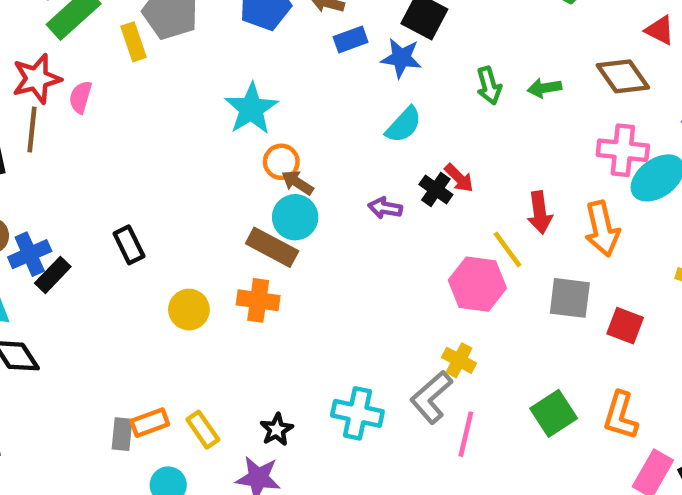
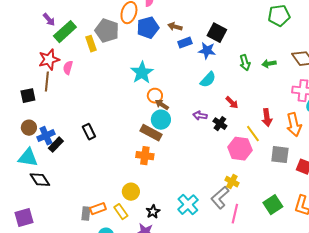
black cross: (436, 189) -> (220, 124), moved
yellow circle: (189, 310) -> (131, 192), moved
cyan cross: (357, 413) -> (188, 205), turned 35

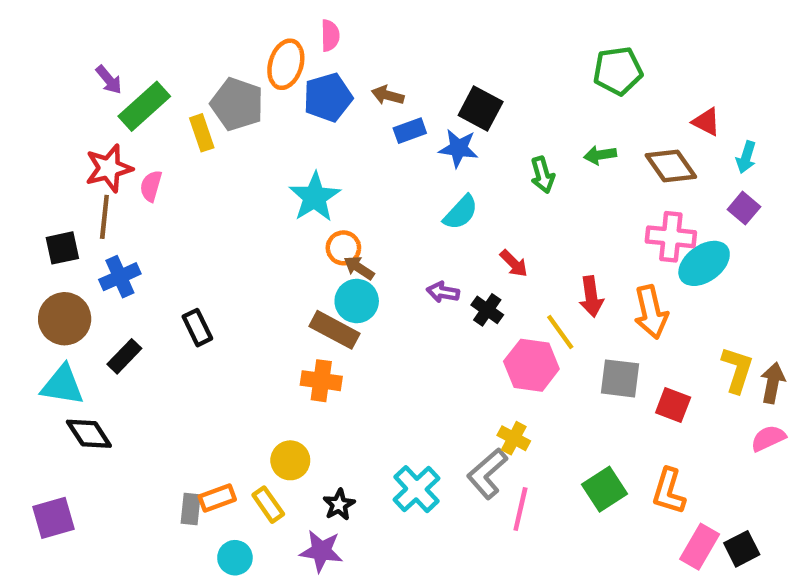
green arrow: (269, 64) -> (600, 155), moved
brown circle: (29, 128) -> (65, 319), size x1.5
blue cross: (46, 136) -> (120, 277), moved

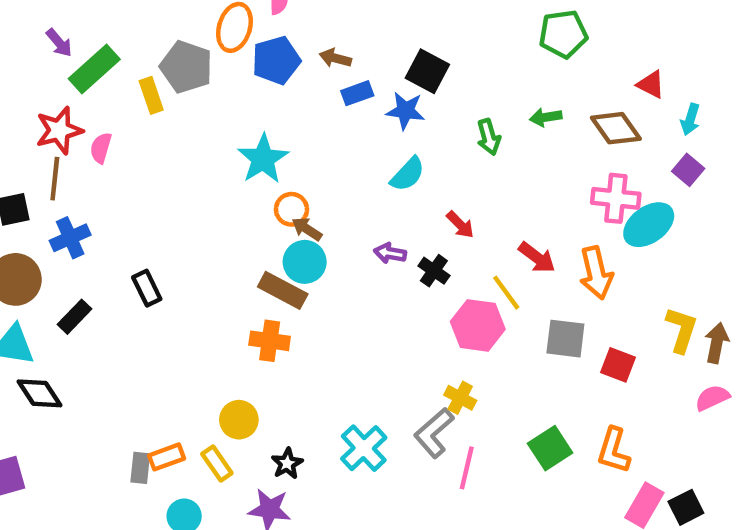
red arrow: (591, 297) -> (537, 258), turned -45

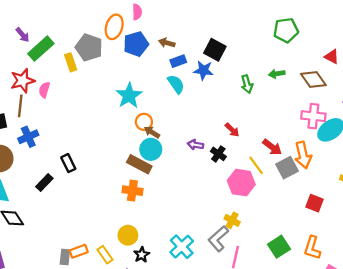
cyan semicircle: (408, 174) -> (176, 84), moved, turned -78
black rectangle: (75, 317) -> (44, 183), moved
gray square: (565, 339) -> (287, 168), moved, turned -35
yellow circle: (239, 420) -> (128, 235), moved

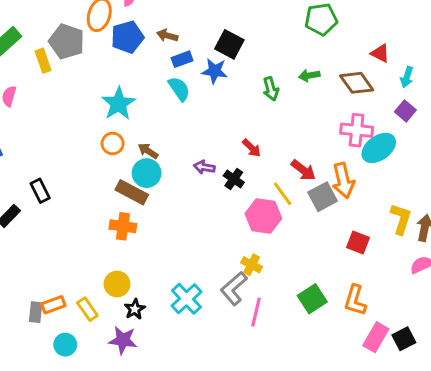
orange circle: (144, 122) -> (113, 144), moved

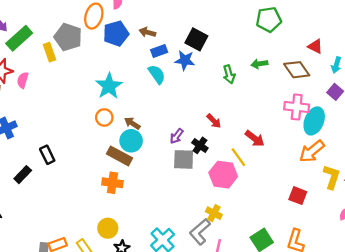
cyan ellipse: (379, 148) -> (314, 121), turned -32
purple arrow: (204, 167) -> (177, 136), turned -63
orange arrow: (343, 180) -> (312, 151), moved, turned 64
gray square: (323, 197) -> (184, 159), moved, turned 30

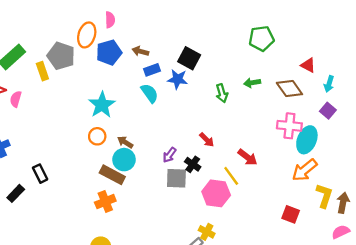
orange cross: (112, 183) -> (105, 202), turned -30

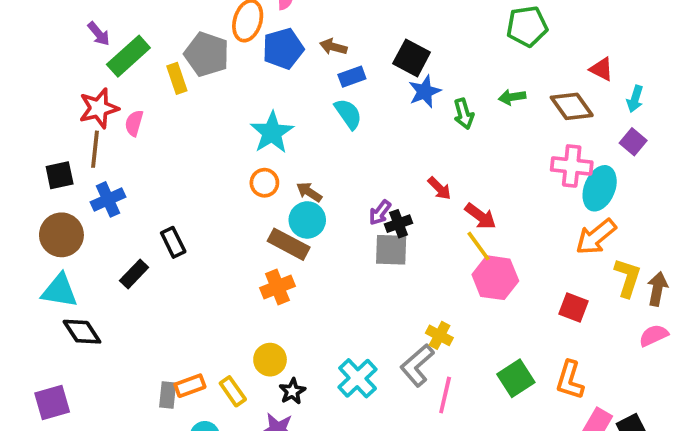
blue star: (178, 79) -> (425, 91), moved, turned -30
red arrow: (247, 157) -> (480, 216), moved
black cross: (193, 164) -> (398, 224), moved, turned 35
pink hexagon: (216, 193) -> (495, 278), moved

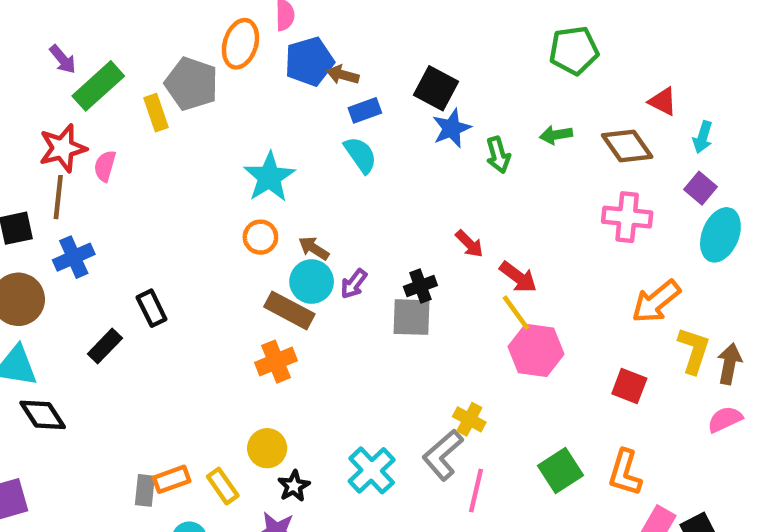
blue pentagon: (283, 49) -> (309, 62), moved
cyan ellipse: (600, 188) -> (720, 235), moved
purple arrow: (380, 213) -> (354, 284), moved

